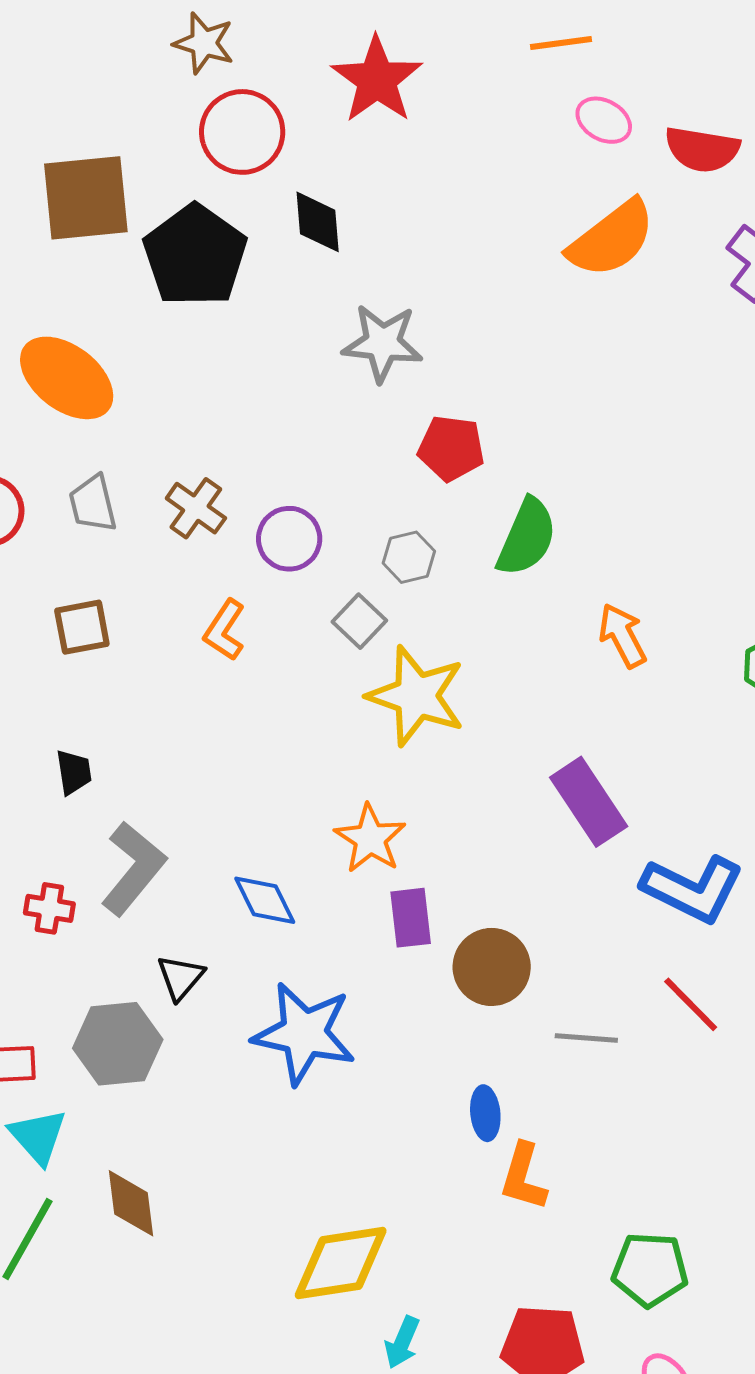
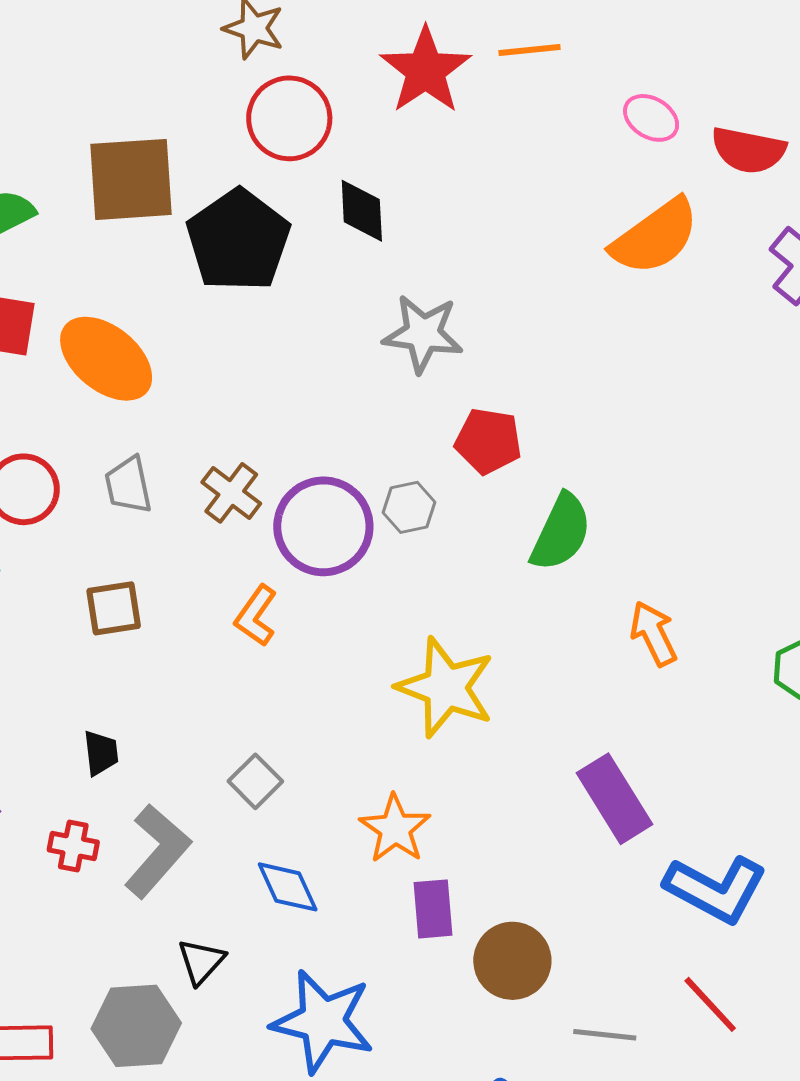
orange line: (561, 43) -> (529, 50), moved
purple circle: (289, 539) -> (323, 526), size x1.5
gray hexagon: (409, 557) -> (409, 507), moved
gray square: (359, 621) -> (255, 781), moved
red cross: (49, 908) -> (73, 846), moved

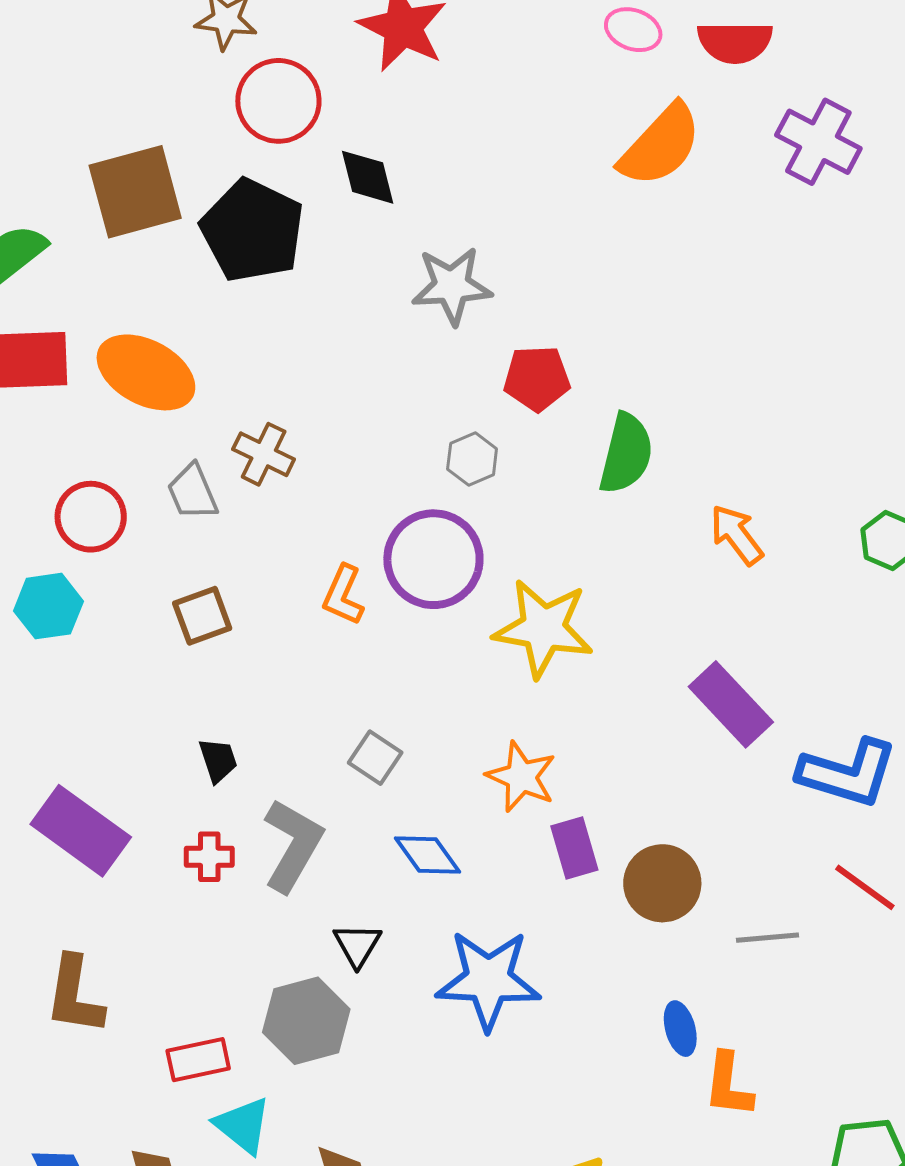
brown cross: (231, 493) -> (264, 454), moved
purple circle: (323, 526) -> (433, 559), moved

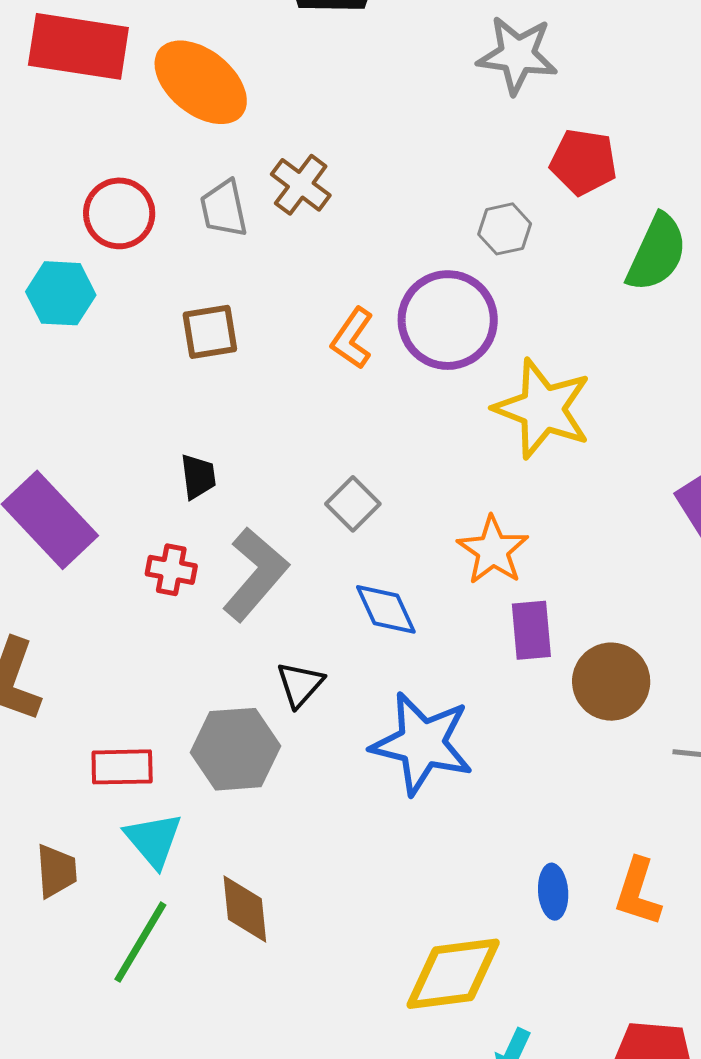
blue ellipse: (680, 1029) -> (553, 892), moved

